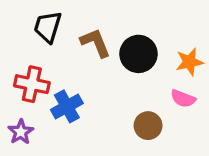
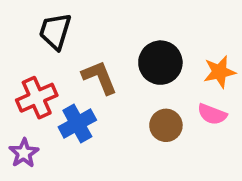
brown L-shape: (96, 43) -> (99, 77), moved
red cross: (32, 84) -> (37, 98), turned -36
brown circle: (148, 126) -> (166, 125), moved

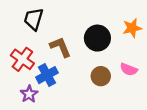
orange star: (219, 72) -> (132, 28), moved
red cross: (37, 98) -> (22, 59), turned -30
purple star: (24, 153) -> (29, 94), moved

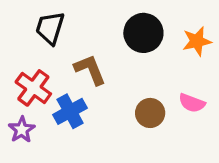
black circle: (97, 38) -> (143, 33), moved
purple star: (29, 94) -> (22, 130), moved

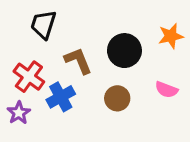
black circle: (143, 33) -> (124, 51), moved
brown circle: (150, 113) -> (117, 98), moved

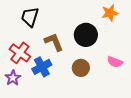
orange star: (171, 36) -> (110, 13), moved

